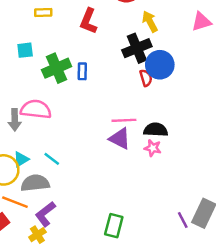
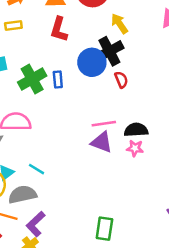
blue circle: (160, 65) -> (92, 62), moved

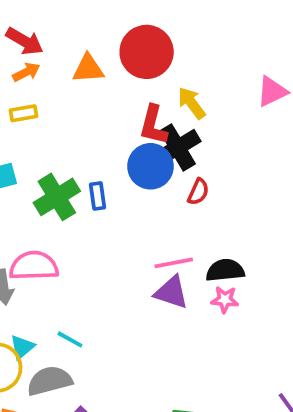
red L-shape: (59, 29) -> (153, 125), moved
red semicircle: (121, 80) -> (198, 192), turned 49

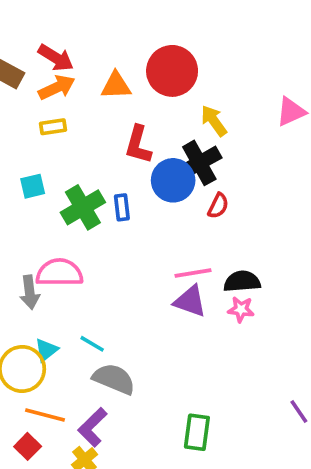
orange arrow: (26, 72) -> (57, 87), size x1.4
red L-shape: (153, 125) -> (138, 145), moved
gray semicircle: (50, 381) -> (114, 379), moved, turned 36

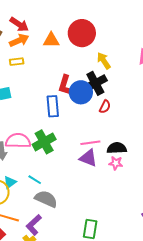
red L-shape: (138, 145) -> (65, 85), moved
green cross: (83, 207) -> (44, 142), moved
blue rectangle: (122, 207) -> (53, 106), size x1.5

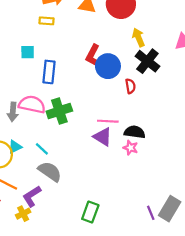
black cross: (95, 83) -> (147, 61), moved, turned -35
blue rectangle: (53, 106) -> (49, 72), moved
red semicircle: (105, 107) -> (130, 86), turned -48

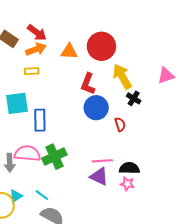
yellow arrow: (138, 37) -> (122, 77), size x1.4
cyan square: (28, 52) -> (17, 103), size x1.6
red L-shape: (93, 56) -> (88, 84), moved
black cross: (147, 61) -> (134, 98), size x0.6

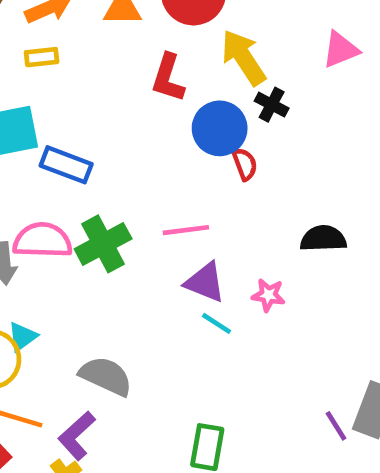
blue circle: (96, 108) -> (220, 128), moved
blue rectangle: (40, 120) -> (66, 165), turned -65
pink line: (102, 161) -> (186, 230), moved
black semicircle: (129, 168) -> (323, 239), moved
cyan line: (42, 195) -> (217, 323), moved

